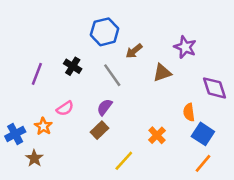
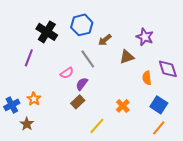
black cross: (73, 66) -> (47, 32), moved, size x1.5
pink semicircle: (65, 108) -> (67, 73), moved
orange semicircle: (189, 112) -> (147, 78), moved

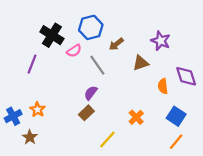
pink semicircle: (67, 73) -> (74, 51), moved

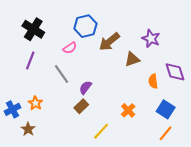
black cross: (52, 35) -> (33, 29), moved
brown arrow: (116, 44) -> (109, 42), size x1.5
gray line: (97, 65) -> (61, 74), moved

